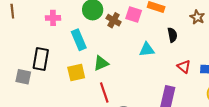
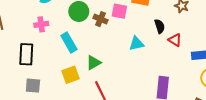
black rectangle: (41, 59) -> (26, 54), moved
red triangle: (184, 67) -> (175, 40), moved
gray square: (23, 77) -> (33, 86), moved

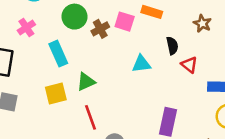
brown cross: (101, 19) -> (100, 29), turned 32
pink cross: (41, 24) -> (26, 27), turned -32

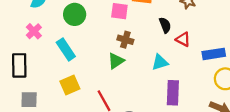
brown cross: (100, 29) -> (125, 40), moved, turned -35
cyan triangle: (141, 64) -> (160, 62), moved
green triangle: (86, 82) -> (116, 61), moved

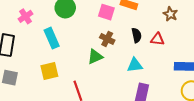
black semicircle: (165, 25) -> (137, 35), moved
red triangle: (183, 39) -> (157, 39), moved, turned -32

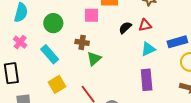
black semicircle: (137, 35) -> (125, 28), turned -104
brown cross: (107, 39) -> (82, 42), moved
cyan triangle: (135, 65) -> (148, 49), moved

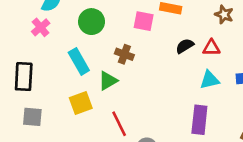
pink cross: (20, 42) -> (41, 27), moved
green triangle: (94, 59) -> (108, 81), moved

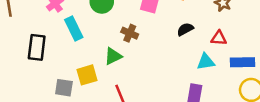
red triangle: (211, 48) -> (219, 38), moved
cyan rectangle: (79, 61) -> (74, 28), moved
gray square: (32, 117) -> (64, 88), moved

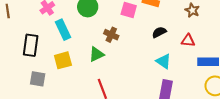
cyan triangle: (206, 62) -> (164, 61), moved, turned 42
yellow square: (87, 75) -> (63, 60), moved
gray square: (64, 88) -> (38, 79), moved

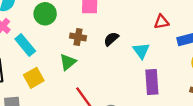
black semicircle: (159, 32) -> (111, 39), moved
cyan triangle: (164, 61) -> (141, 51), turned 35

